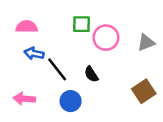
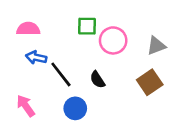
brown square: (144, 91) -> (150, 82), moved
pink arrow: (24, 99) -> (26, 106), turned 50

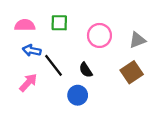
green square: (87, 26) -> (59, 23), moved
pink arrow: (26, 106) -> (28, 83), moved, turned 78
blue circle: (75, 108) -> (78, 95), moved

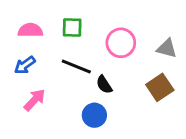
gray triangle: (137, 40) -> (167, 48), turned 36
blue arrow: (32, 50) -> (25, 65), moved, turned -48
black line: (54, 65) -> (76, 66), moved, turned -30

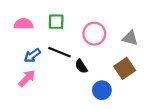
blue arrow: (25, 65) -> (32, 55), moved
blue circle: (94, 115) -> (102, 90), moved

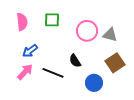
pink semicircle: (24, 24) -> (22, 22), turned 84
gray triangle: (130, 38) -> (110, 35), moved
black line: (59, 52) -> (53, 73), moved

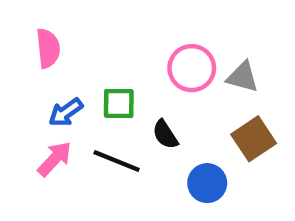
green square: (52, 20) -> (119, 103), moved

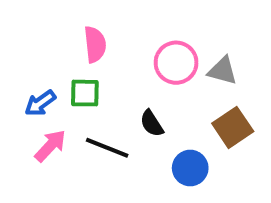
pink semicircle: (48, 48) -> (95, 44), moved
green square: (119, 103) -> (85, 93), moved
blue arrow: (66, 112) -> (40, 103), moved

